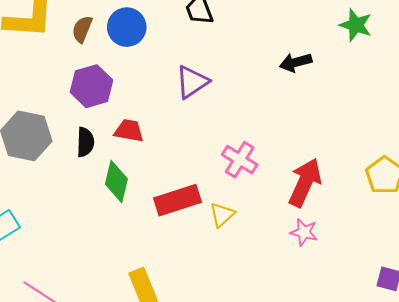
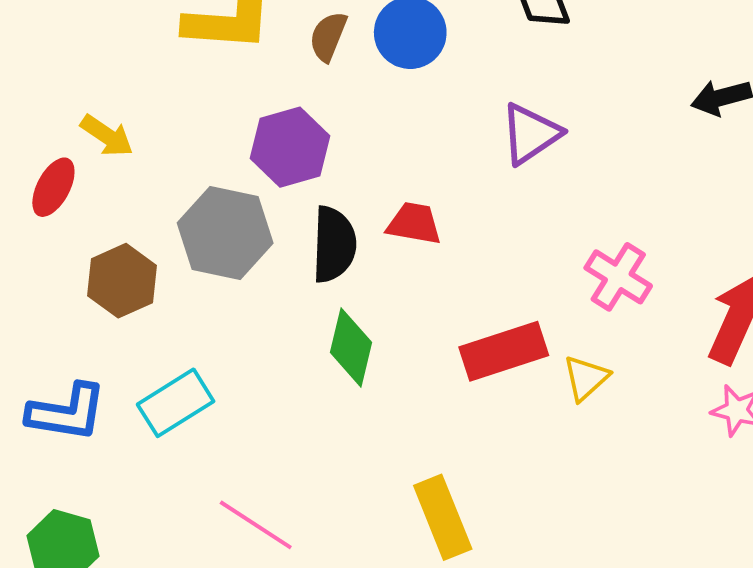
purple hexagon: (92, 86) -> (290, 147), moved
black semicircle: (85, 142) -> (334, 244), size x1.4
green diamond: (116, 181) -> (351, 347), moved

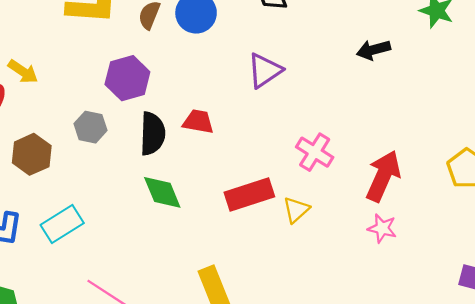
gray hexagon: (225, 233) -> (90, 127), size x0.6
green diamond: (351, 347) -> (162, 192), turned -36

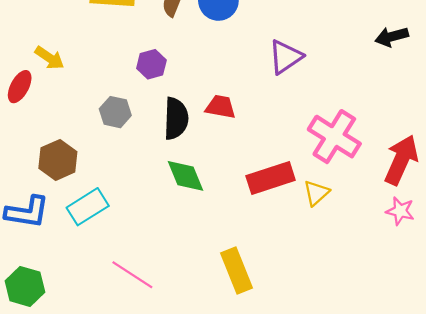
purple hexagon: (127, 78) -> (151, 64), size x0.7
pink cross: (315, 152) -> (334, 137), size x1.4
brown hexagon: (32, 154) -> (58, 160), moved

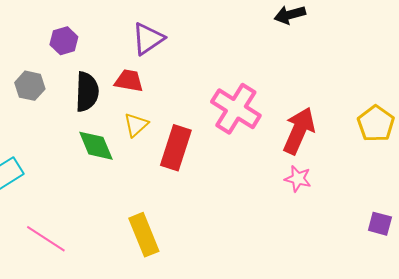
purple triangle: (285, 57) -> (148, 39), moved
red rectangle: (271, 178) -> (176, 148), turned -54
yellow triangle: (316, 193) -> (136, 125), moved

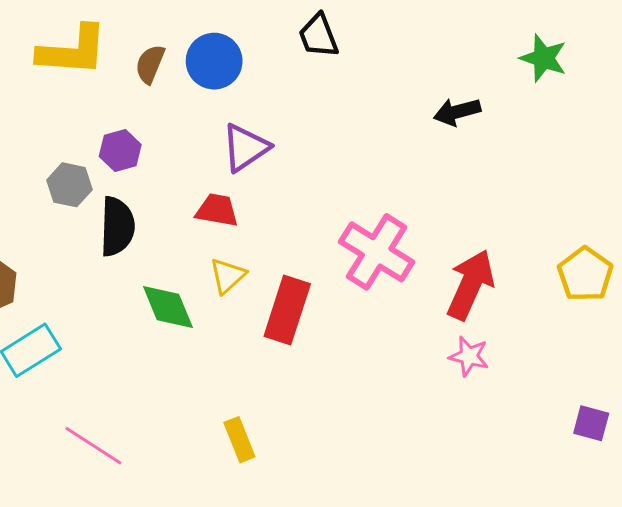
gray hexagon: (30, 86) -> (70, 185), moved
black semicircle: (87, 92) -> (117, 227), moved
yellow rectangle: (144, 235) -> (239, 440), size x0.7

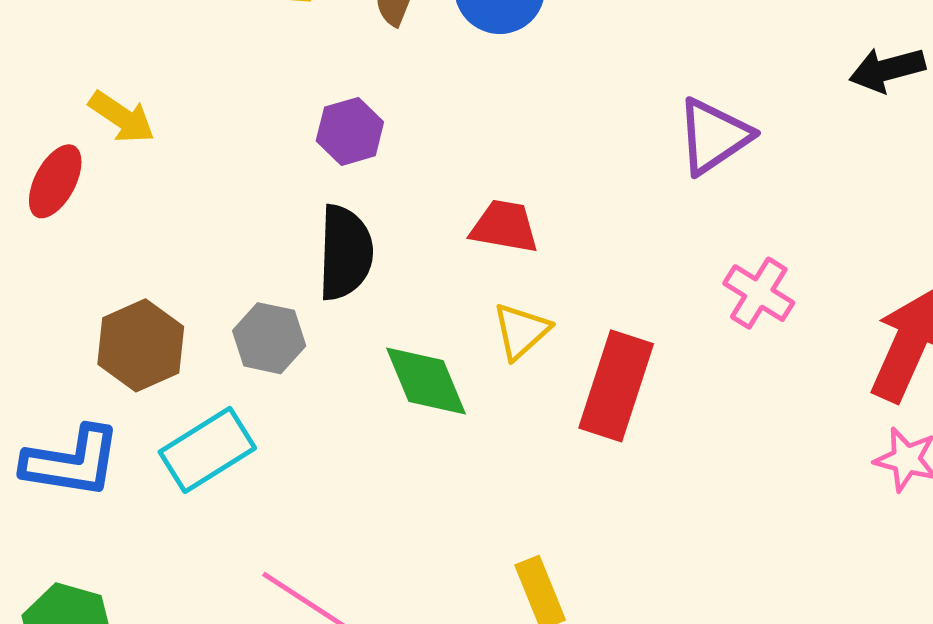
purple triangle: (245, 148) -> (714, 136), moved
gray hexagon: (70, 185) -> (269, 338), moved
pink cross: (377, 252) -> (759, 293), size x0.6

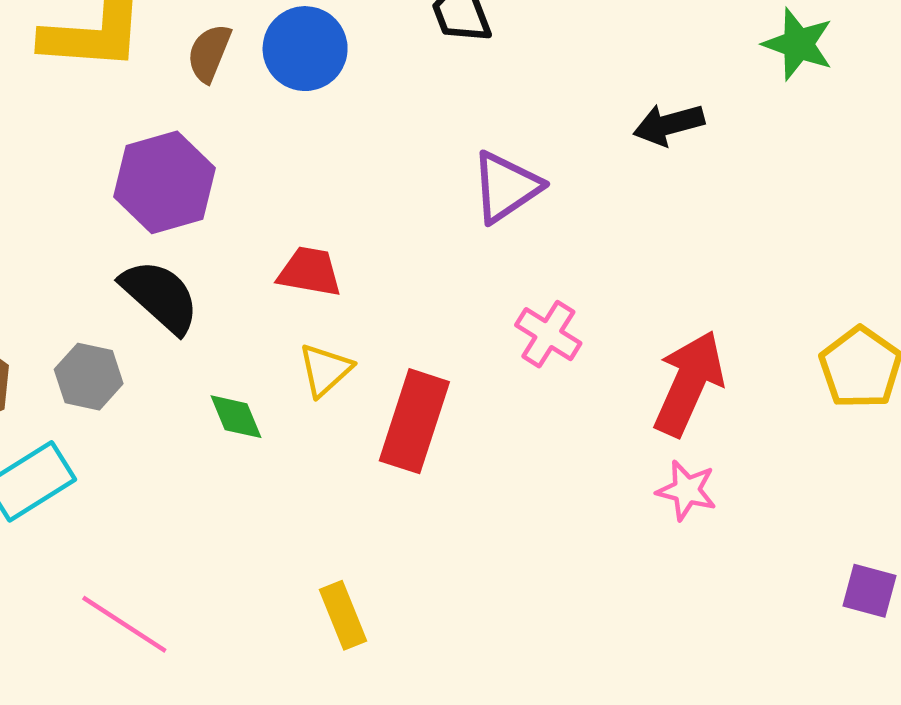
purple hexagon: (350, 131) -> (165, 182), size x1.6
black semicircle: (345, 253) -> (160, 296), turned -50
green diamond: (426, 381) -> (236, 417), size x0.7

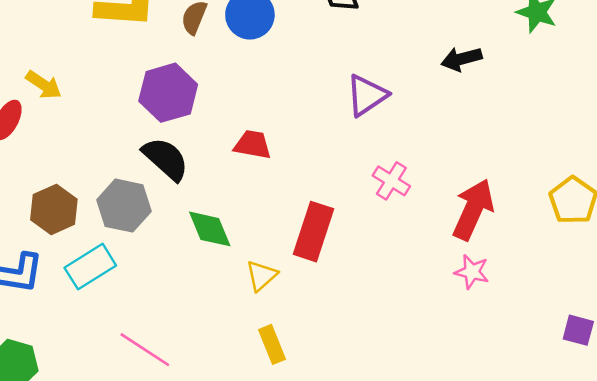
yellow triangle: (325, 370) -> (262, 276), moved
gray hexagon: (89, 377) -> (124, 206), size x1.4
green diamond: (236, 417) -> (210, 229), size x1.4

